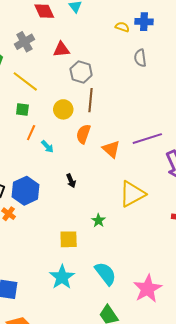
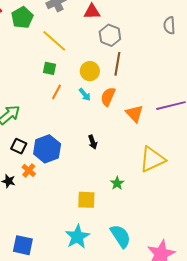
cyan arrow: (47, 147) -> (85, 95), moved

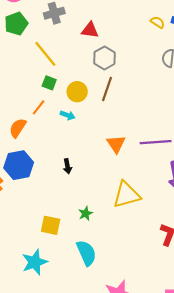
green square: (49, 68) -> (49, 83), moved
cyan arrow: (85, 95) -> (68, 115), turned -40
orange semicircle: (108, 97) -> (18, 128), moved
cyan semicircle: (120, 236) -> (86, 253), moved

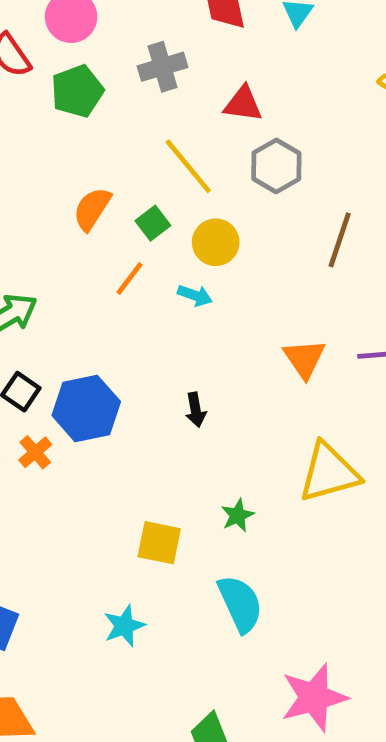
yellow line: (45, 54) -> (188, 166), moved
green square: (49, 83) -> (153, 223), turned 32
brown line: (107, 89) -> (340, 240), moved
orange semicircle: (18, 128) -> (92, 209), moved
cyan star: (35, 262) -> (124, 626), size x0.7

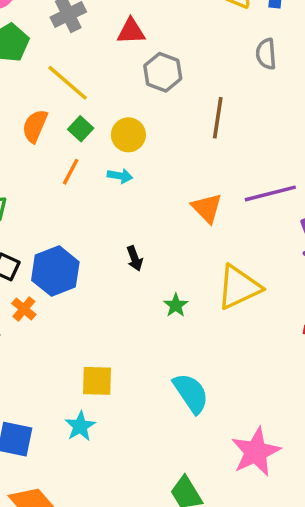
yellow line: (188, 166) -> (68, 83), moved
green star: (238, 515) -> (176, 305), moved
yellow square: (159, 543) -> (97, 381), moved
cyan star: (124, 626) -> (80, 426), moved

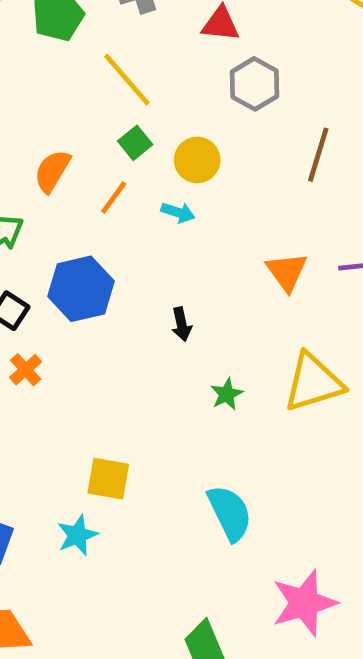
orange semicircle: (35, 126) -> (52, 171), moved
blue hexagon: (55, 271) -> (81, 289), moved

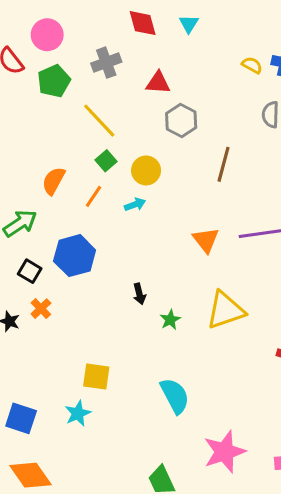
cyan arrow: (178, 212) -> (135, 205), turned -36
black arrow: (181, 324) -> (139, 294), moved

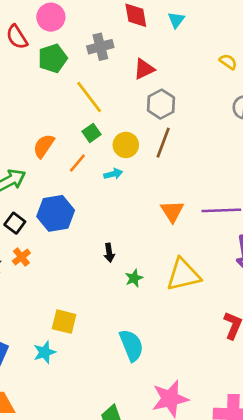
red triangle: (158, 83) -> (144, 69), turned -35
brown line: (224, 164) -> (163, 143), moved

